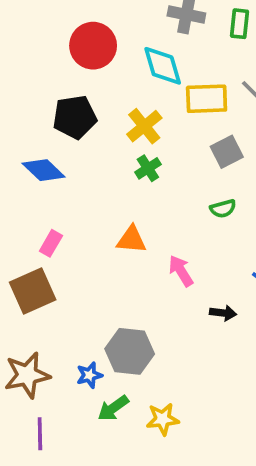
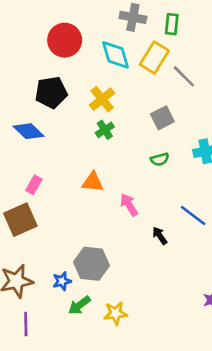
yellow rectangle: (207, 99) -> (154, 58), moved, turned -56
black arrow: (223, 313) -> (160, 236), turned -132

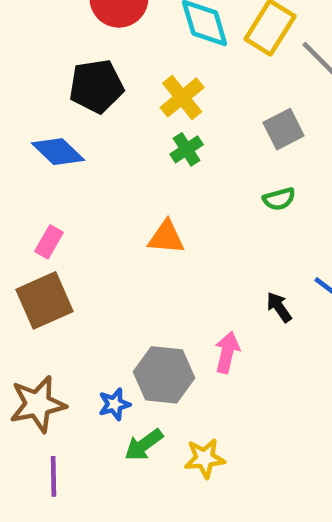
pink rectangle: (34, 185) -> (49, 242), moved
pink arrow: (129, 205) -> (227, 352), moved, turned 45
black arrow: (160, 236) -> (279, 307), moved

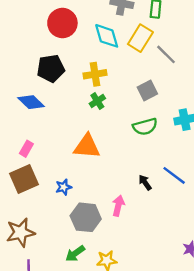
yellow cross: (182, 97) -> (95, 74), turned 30
green semicircle: (279, 199) -> (145, 127), size x1.5
orange triangle: (166, 237) -> (87, 146), size x1.4
blue star: (114, 404) -> (64, 187), moved

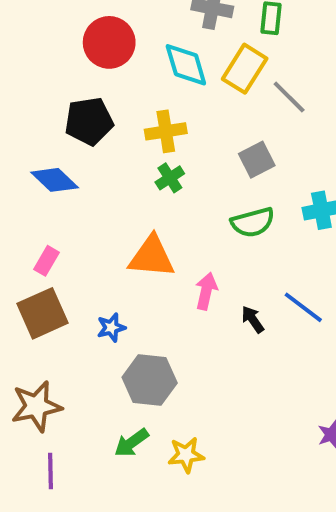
pink arrow: (118, 206) -> (206, 291), moved

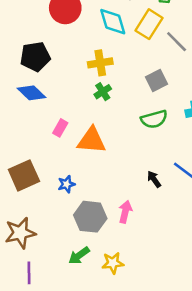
black pentagon: (89, 121) -> (35, 57), moved
pink rectangle: (47, 261) -> (60, 128), moved
pink arrow: (206, 291) -> (125, 212), moved

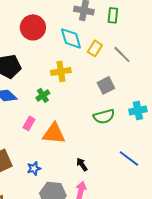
yellow rectangle: (149, 24) -> (95, 48), moved, size x0.7
green cross: (103, 92) -> (43, 95), moved
black arrow: (154, 179) -> (82, 164), moved

